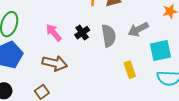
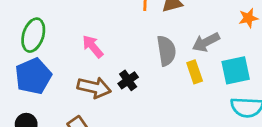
black cross: (82, 33) -> (128, 80), moved
yellow rectangle: (130, 70) -> (195, 72), moved

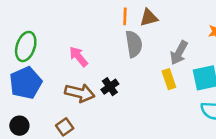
gray arrow: (206, 42) -> (179, 53), turned -35
gray semicircle: (166, 51) -> (134, 44), moved

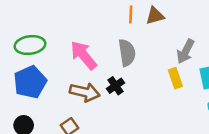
gray semicircle: (134, 44) -> (127, 53), moved
green ellipse: (26, 46) -> (30, 45), turned 64
pink arrow: (78, 57) -> (84, 55), size x1.4

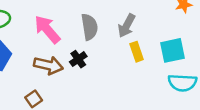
gray arrow: (186, 51) -> (127, 26), moved

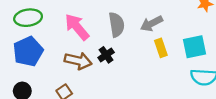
gray arrow: (127, 26) -> (151, 23), turned 35

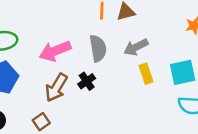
pink arrow: (77, 27) -> (55, 51), turned -72
brown arrow: (78, 61) -> (56, 88), turned 108

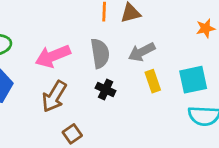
black cross: (87, 81) -> (106, 89), moved, turned -30
brown square: (41, 122) -> (72, 134), moved

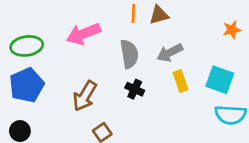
pink arrow: (53, 56) -> (83, 34), moved
cyan square: (193, 80) -> (220, 80), turned 32

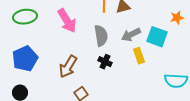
pink arrow: (83, 34) -> (67, 21), turned -100
green ellipse: (27, 46) -> (25, 17), moved
cyan square: (220, 80) -> (157, 37), moved

